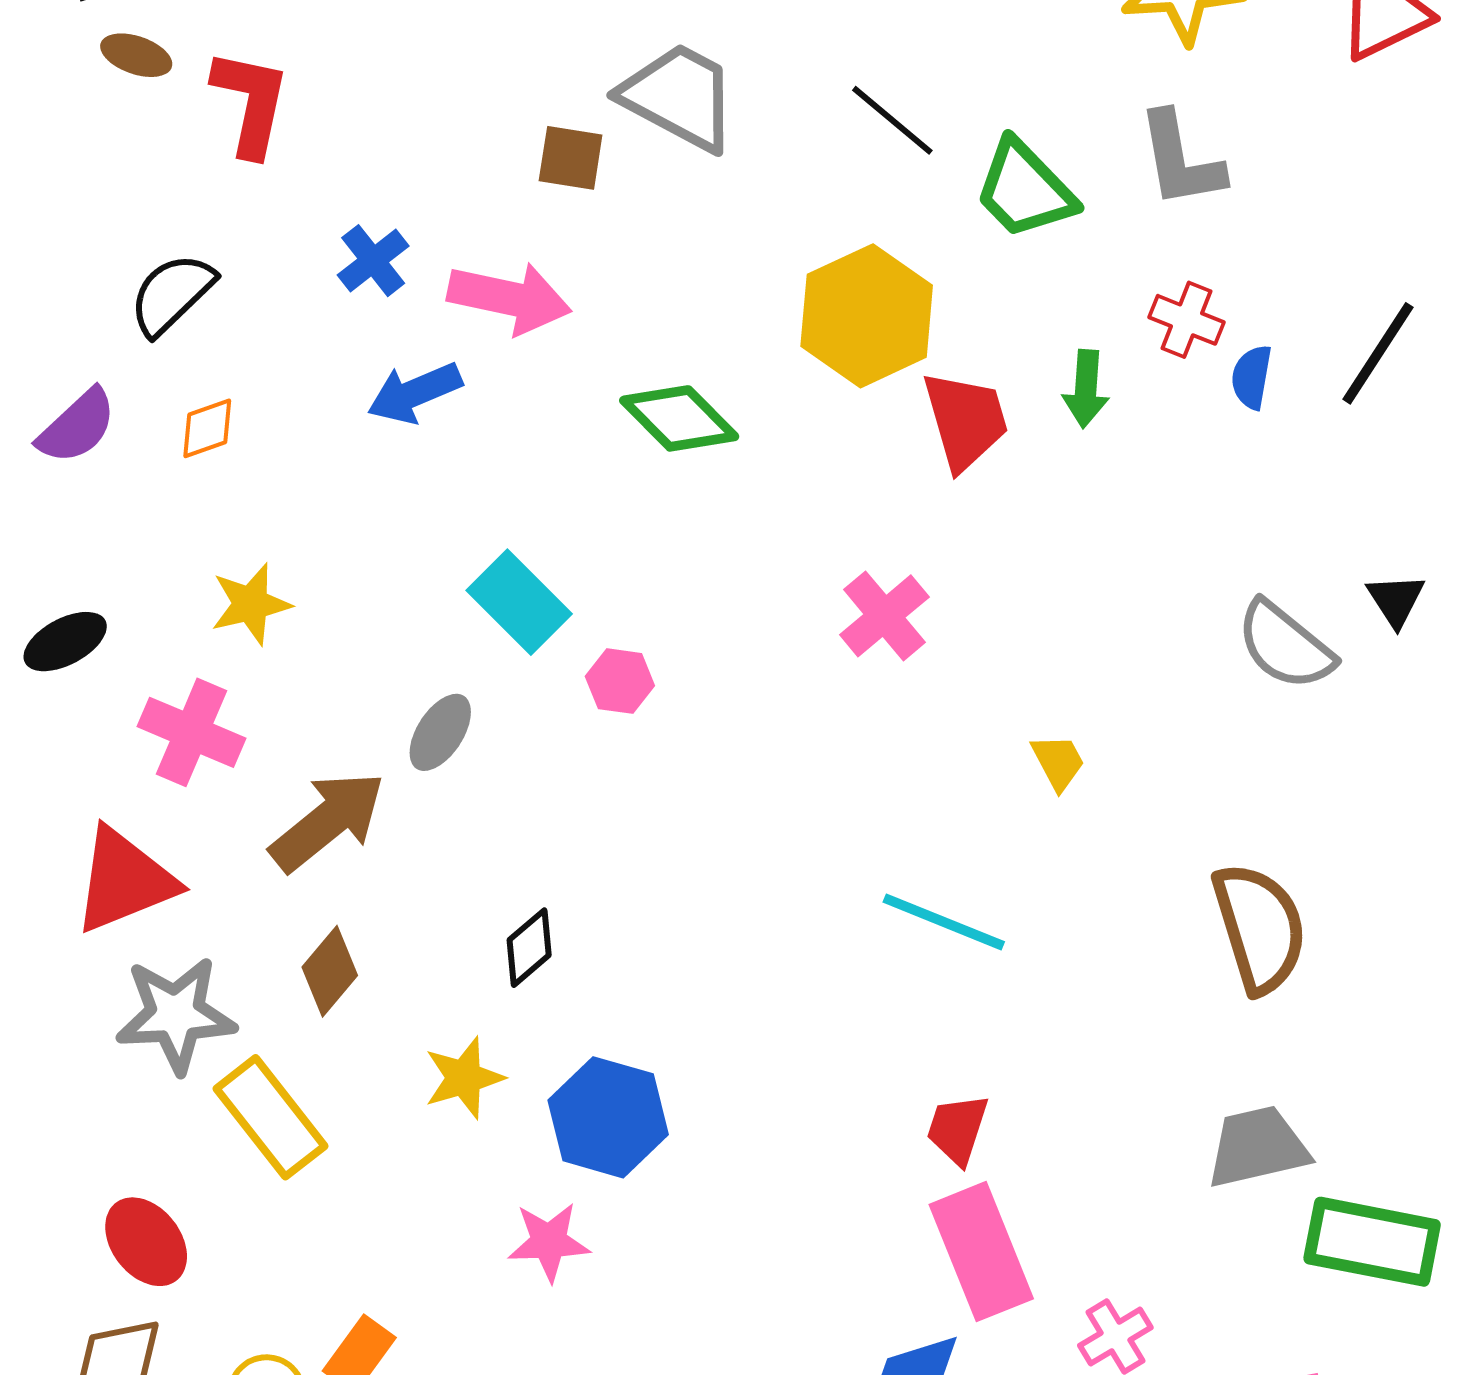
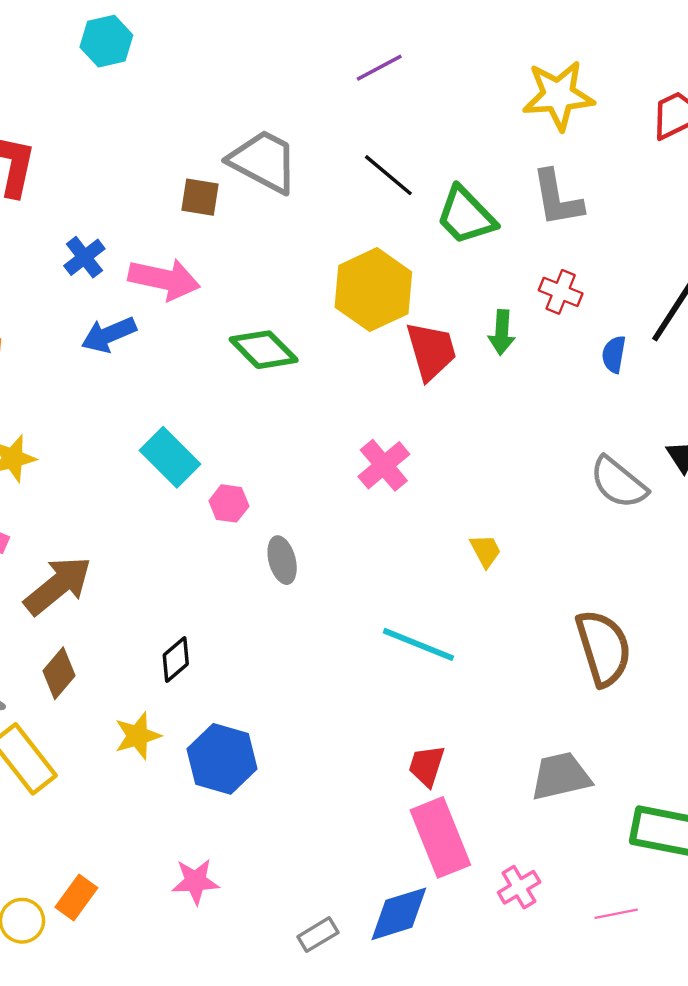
blue semicircle: (1252, 377) -> (614, 354), moved
gray ellipse: (440, 732) -> (282, 560), moved, turned -48
gray trapezoid: (1258, 1147) -> (561, 776), moved
pink star: (549, 1242) -> (195, 881), moved

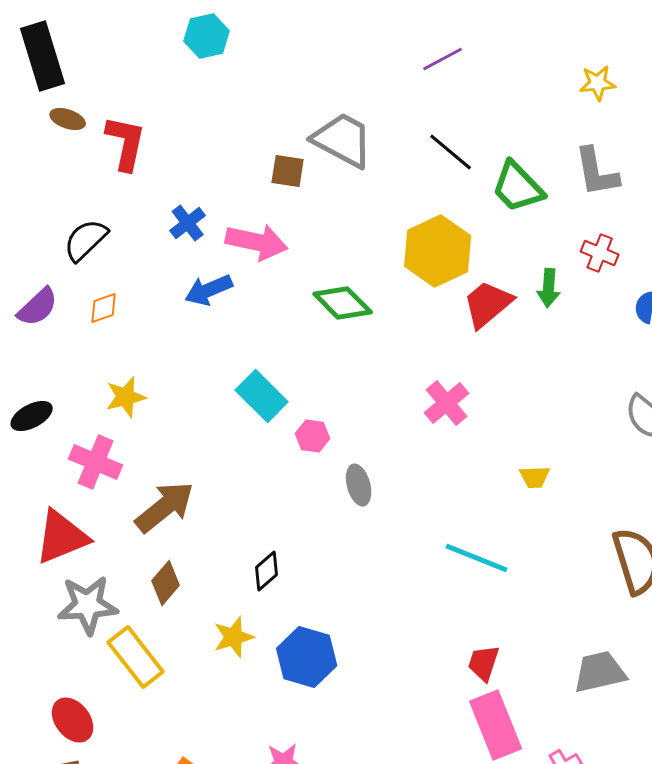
yellow star: (558, 95) -> (598, 83), size x0.6
red trapezoid: (431, 351) -> (488, 304), turned -114
yellow trapezoid: (486, 551) -> (535, 477), turned 116

